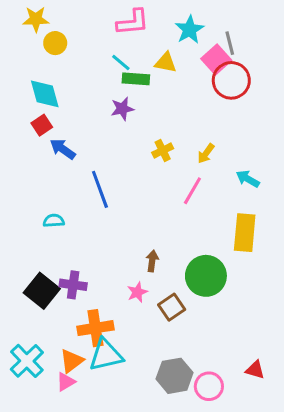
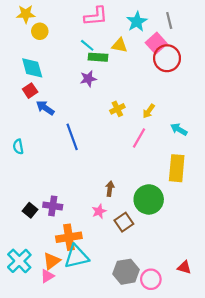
gray line: (230, 43) -> (169, 20), moved
cyan semicircle: (54, 221) -> (18, 147), moved, turned -96
black square: (42, 291) -> (30, 210), size x0.6

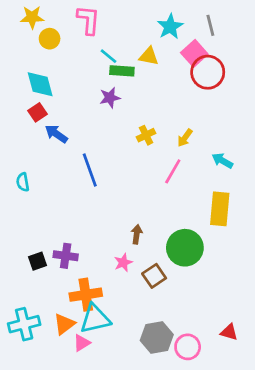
pink L-shape: (96, 16) -> (88, 20), moved, turned -80
black square: (30, 210) -> (37, 261), turned 32
cyan cross: (19, 261) -> (24, 324), turned 30
pink triangle: (47, 276) -> (82, 343), moved

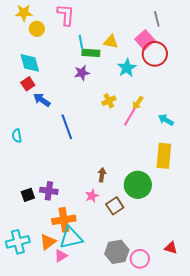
cyan star: (170, 27) -> (127, 68), moved
cyan line: (109, 56) -> (81, 42), turned 40
pink line: (173, 171) -> (130, 117), moved

